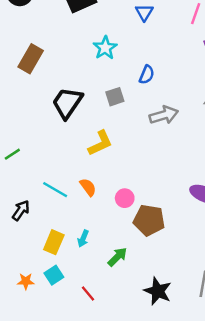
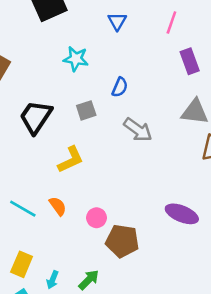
cyan star: (105, 48) -> (76, 59), turned -30
gray arrow: (164, 115) -> (138, 130), turned 52
cyan arrow: (83, 239) -> (53, 280), moved

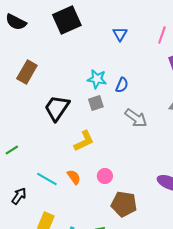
cyan star: (76, 59) -> (97, 79), moved
pink circle: (97, 218) -> (105, 176), moved

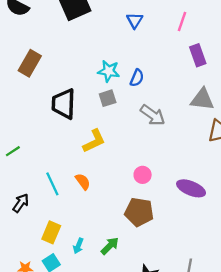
black trapezoid: (57, 108) -> (64, 104), turned -32
pink circle: (105, 176) -> (143, 175), moved
cyan line: (47, 179) -> (52, 184), turned 35

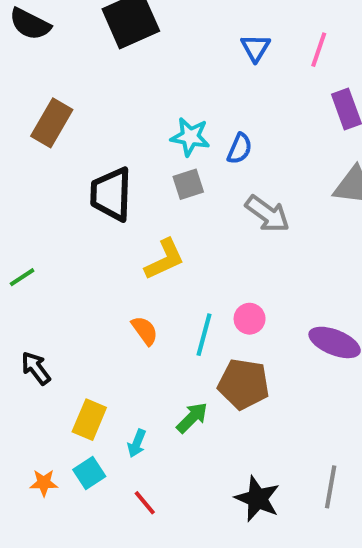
blue triangle: (135, 20) -> (255, 48), moved
cyan line: (52, 184) -> (204, 335), moved, turned 40
black arrow: (21, 203) -> (36, 368), turned -72
green arrow: (110, 246) -> (192, 418), moved

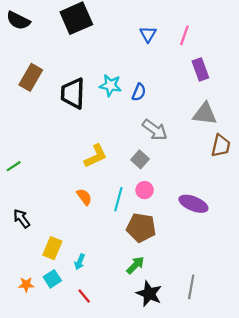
gray square: (188, 184) -> (140, 159), moved, turned -30
black trapezoid: (111, 194) -> (73, 93), moved
green arrow: (192, 418) -> (135, 265), moved

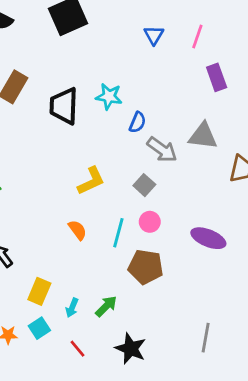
blue semicircle: (139, 92) -> (137, 122), moved
gray triangle: (205, 114) -> (203, 136), moved
green arrow: (135, 265) -> (106, 306), moved
black star: (149, 294) -> (131, 349), moved

